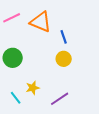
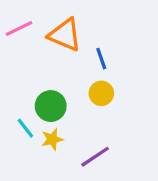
green circle: (13, 58) -> (51, 106), moved
cyan line: (16, 98) -> (25, 128), moved

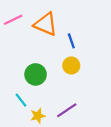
cyan line: (25, 128) -> (21, 100), moved
yellow star: (52, 139) -> (38, 116), moved

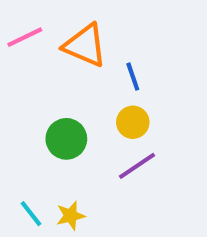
cyan line: (21, 100) -> (31, 214), moved
purple line: (67, 110) -> (137, 166), moved

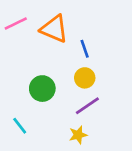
cyan line: (31, 214) -> (20, 126), moved
yellow star: (71, 216) -> (78, 135), moved

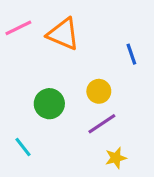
blue line: (85, 49) -> (131, 54), moved
yellow star: (78, 135) -> (116, 158), moved

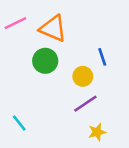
blue line: (131, 54) -> (102, 57), moved
green circle: (49, 104) -> (45, 61), moved

